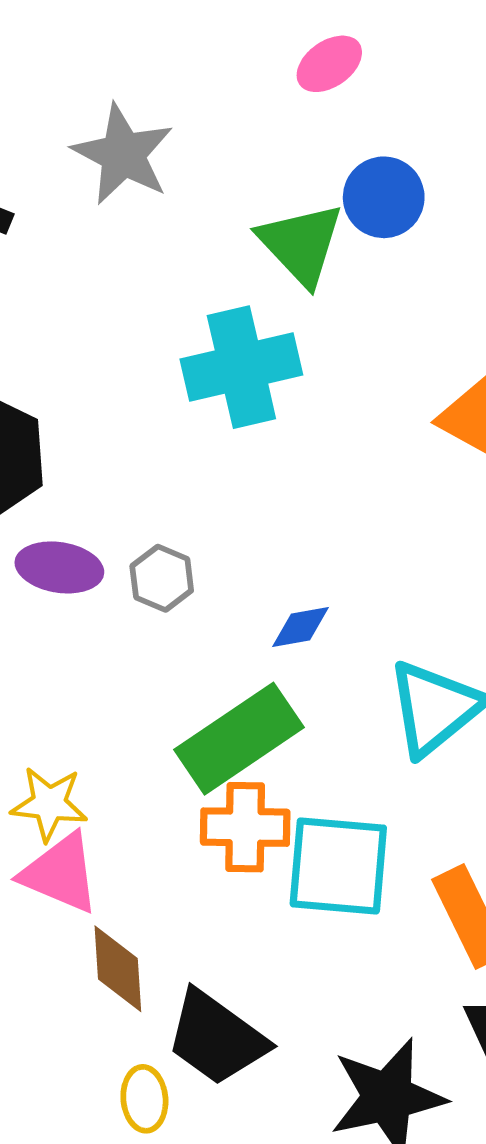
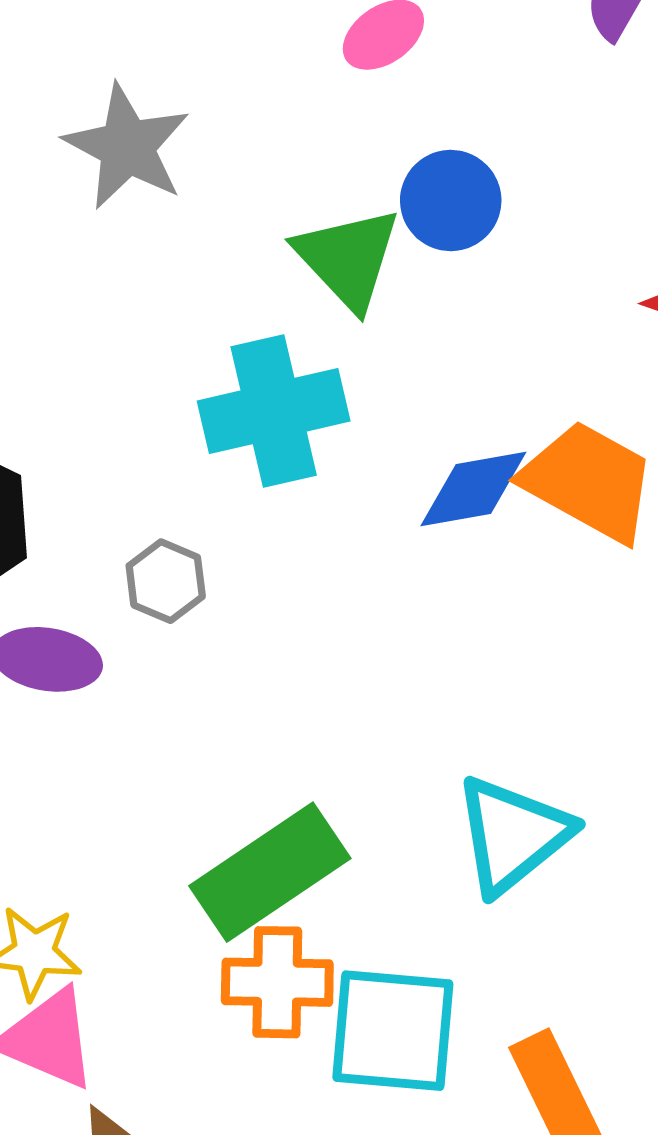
gray hexagon: (162, 578) -> (166, 581), moved
blue diamond: (300, 627) -> (473, 489), moved, size x1.5

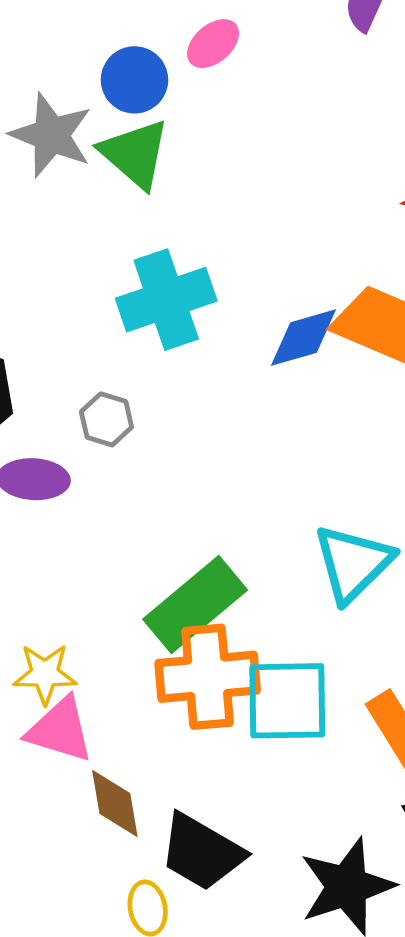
blue circle: (451, 201) -> (134, 80), moved
green triangle: (348, 258) -> (135, 154), moved
orange cross: (277, 982) -> (208, 677), size x1.4

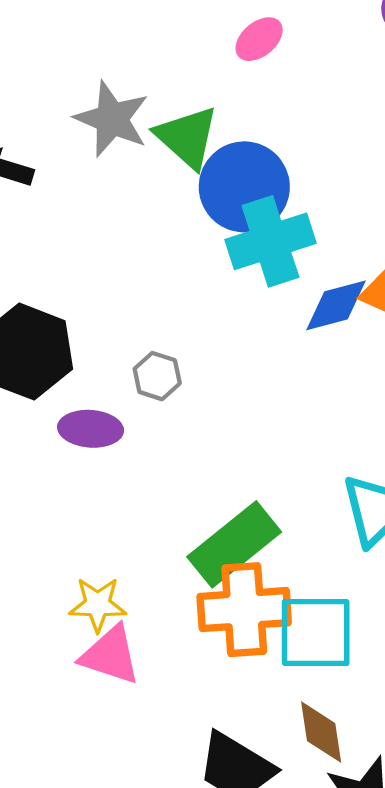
blue circle: (134, 80) -> (244, 187), moved, size x1.5
cyan cross: (166, 300) -> (270, 241), moved
brown diamond: (115, 804) -> (321, 732), moved

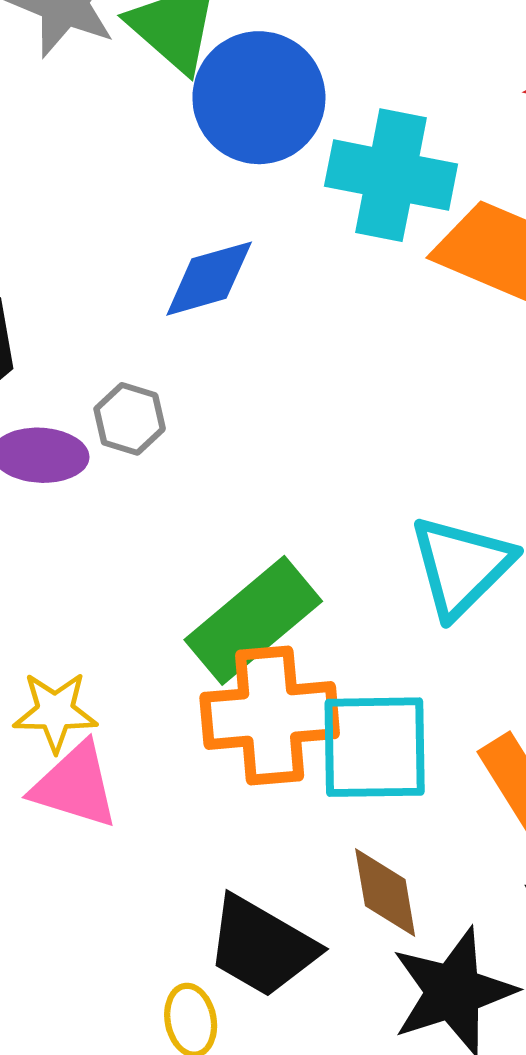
cyan cross: (270, 241) -> (391, 175), moved, turned 30
blue diamond: (336, 305) -> (209, 279), moved
gray hexagon: (157, 376) -> (130, 419), moved

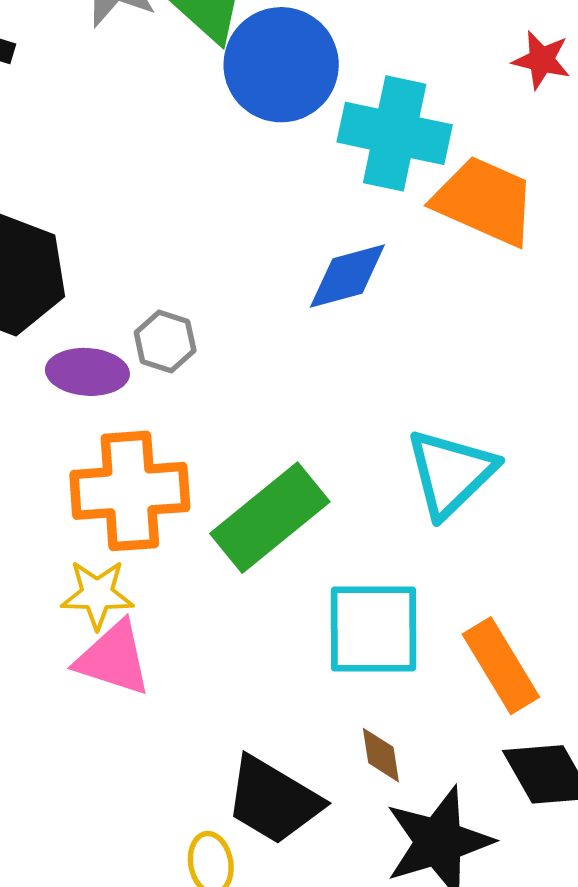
blue diamond: (209, 279) -> (347, 276), moved
orange cross: (270, 716) -> (130, 491), moved
brown diamond: (385, 893) -> (381, 755), size x0.7

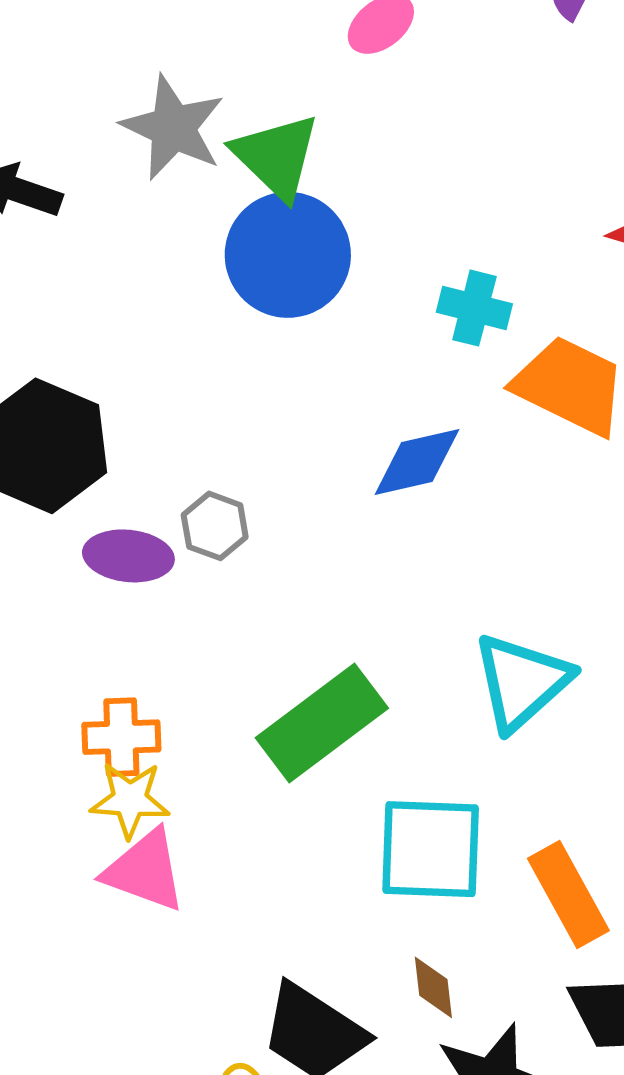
blue circle: (281, 65) -> (288, 255), moved
cyan cross: (395, 133) -> (474, 308), size x0.6
orange cross: (130, 491) -> (121, 737), moved, size x0.6

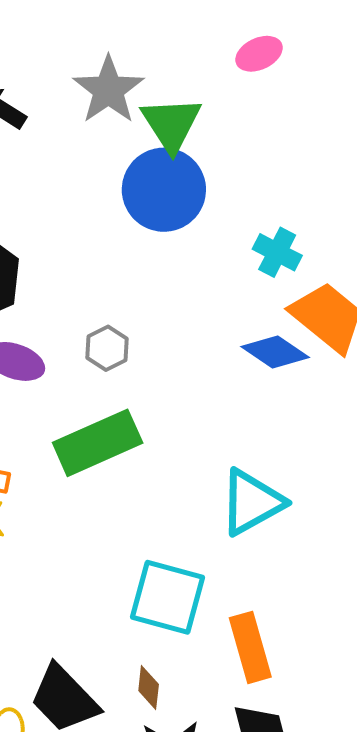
blue diamond: (417, 462) -> (275, 352), moved, turned 34
gray hexagon: (215, 526) -> (107, 348), moved
green rectangle: (322, 723) -> (98, 443), moved

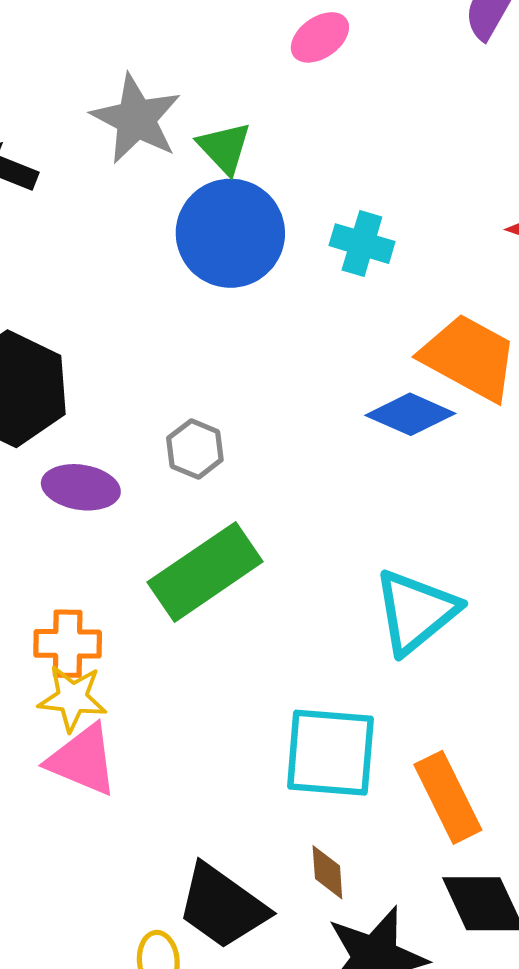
green triangle: (171, 124) -> (224, 148), size x0.7
cyan cross: (277, 252) -> (362, 244), moved

